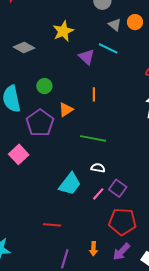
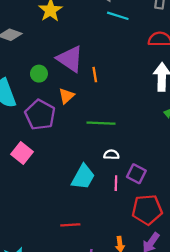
cyan line: (108, 48) -> (118, 16), moved
purple triangle: (87, 57) -> (70, 59), moved, size x1.5
pink line: (98, 194) -> (116, 183), turned -32

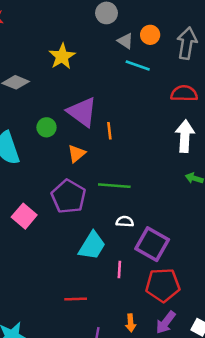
purple pentagon: (40, 115) -> (68, 197), moved
purple square: (136, 174) -> (152, 244), size x1.5
pink line: (116, 183) -> (119, 269), moved

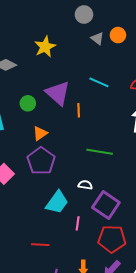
cyan line: (138, 65) -> (99, 82), moved
orange triangle: (77, 154) -> (40, 133), moved
green line: (114, 186) -> (100, 152), moved

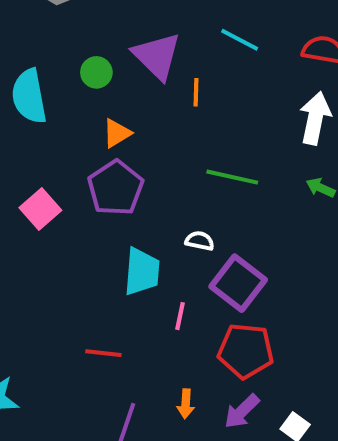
cyan trapezoid: (57, 202) -> (142, 272), turned -35

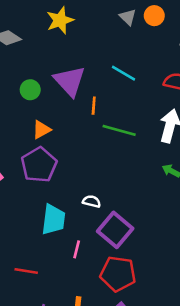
green line: (232, 177) -> (119, 130), moved

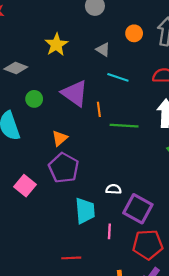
orange circle: (154, 16) -> (134, 33), moved
gray triangle: (128, 17) -> (103, 50), moved
green circle: (30, 90) -> (34, 99), moved

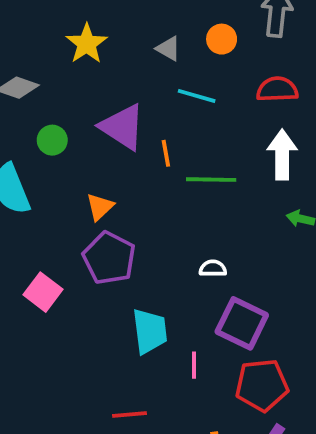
orange circle: (134, 33) -> (222, 39), moved
white semicircle: (114, 189) -> (213, 268), moved

